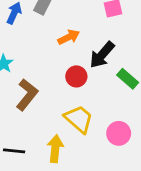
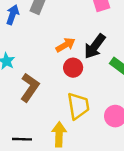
orange arrow: (69, 37) -> (66, 45), moved
yellow trapezoid: (79, 119) -> (78, 106), turned 44

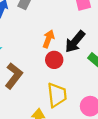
orange arrow: (66, 45) -> (48, 39), turned -42

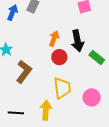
black arrow: (75, 42) -> (77, 41), turned -50

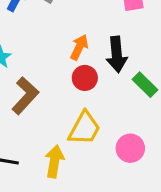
yellow trapezoid: (62, 88) -> (84, 128), turned 30

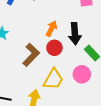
brown L-shape: (25, 96) -> (31, 55), moved
pink circle: (130, 148) -> (82, 74), moved

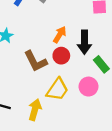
brown L-shape: (31, 55) -> (36, 61), turned 105

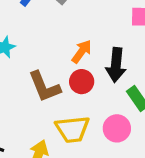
yellow trapezoid: (57, 89) -> (72, 129), turned 45

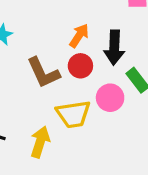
pink circle: (117, 128) -> (110, 98), moved

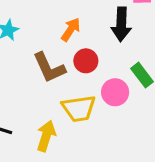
orange arrow: (79, 36) -> (71, 29), moved
black arrow: (114, 47) -> (121, 24), moved

